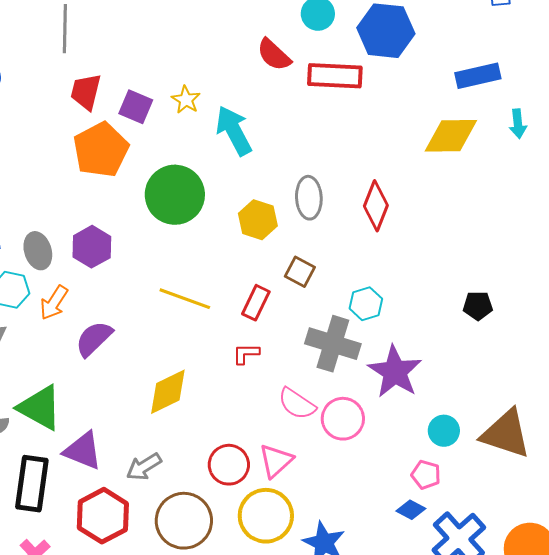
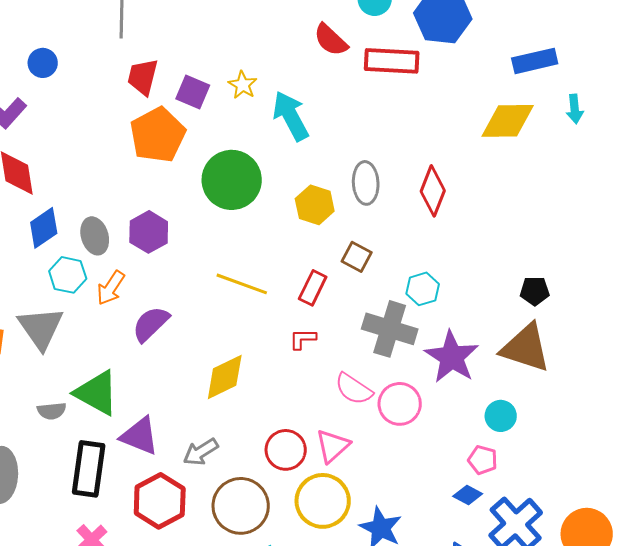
brown triangle: (506, 434) -> (526, 348), moved

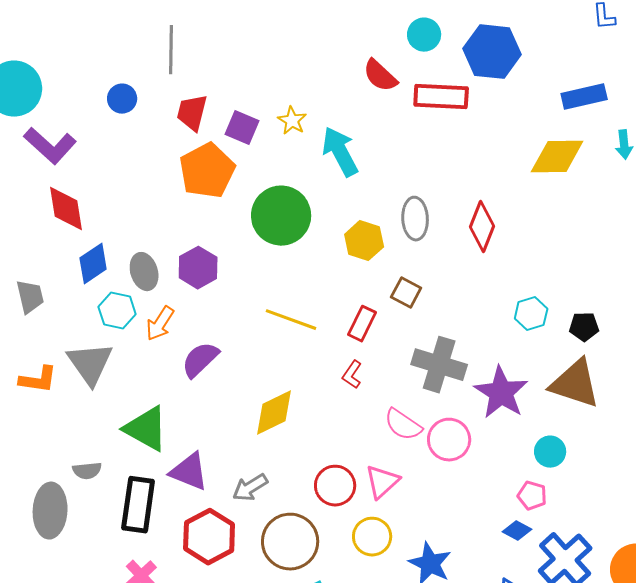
blue circle: (43, 63) -> (122, 99), moved
cyan hexagon: (423, 289) -> (531, 314), moved
red L-shape: (303, 339) -> (352, 375), turned -56
gray semicircle: (52, 411) -> (87, 471), moved
yellow circle: (323, 501) -> (372, 537), size x0.7

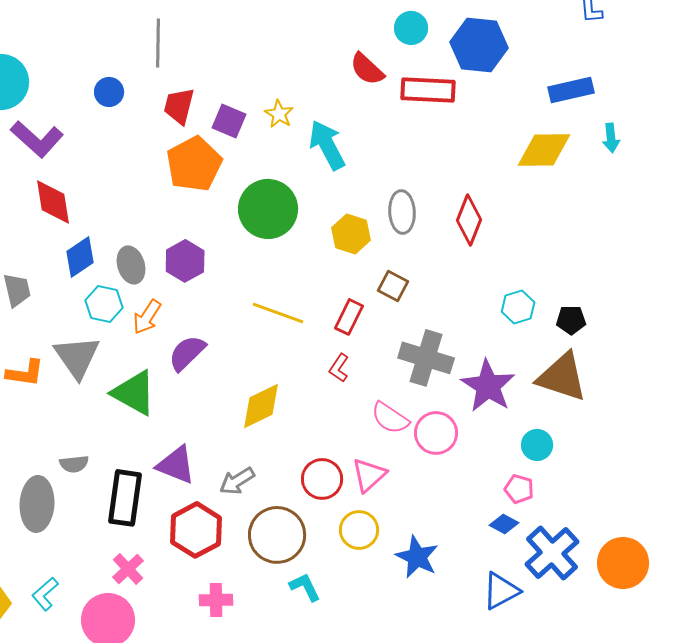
green triangle: (146, 429) -> (134, 393), moved

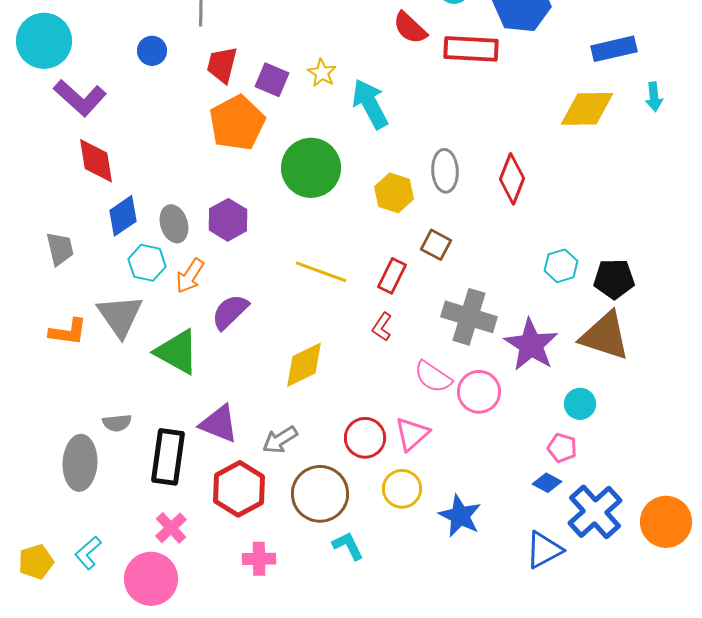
black pentagon: (571, 320) -> (614, 279), size x1.4

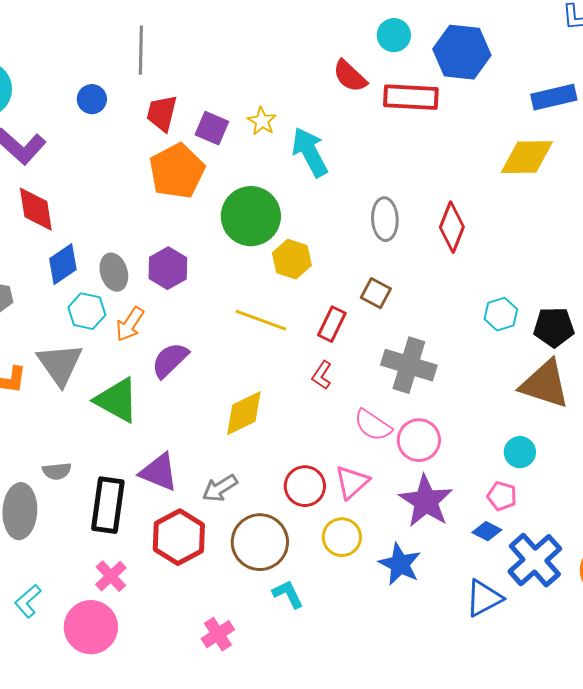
yellow hexagon: (394, 193) -> (292, 259), moved
purple star: (531, 345) -> (426, 501), moved
pink cross: (259, 559) -> (218, 634), moved, turned -32

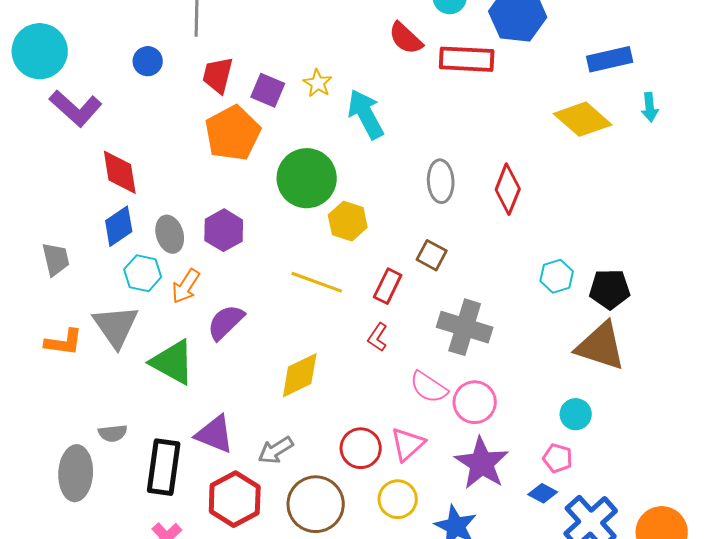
yellow diamond: (527, 157) -> (583, 119), turned 42
red diamond: (36, 209) -> (120, 172), moved

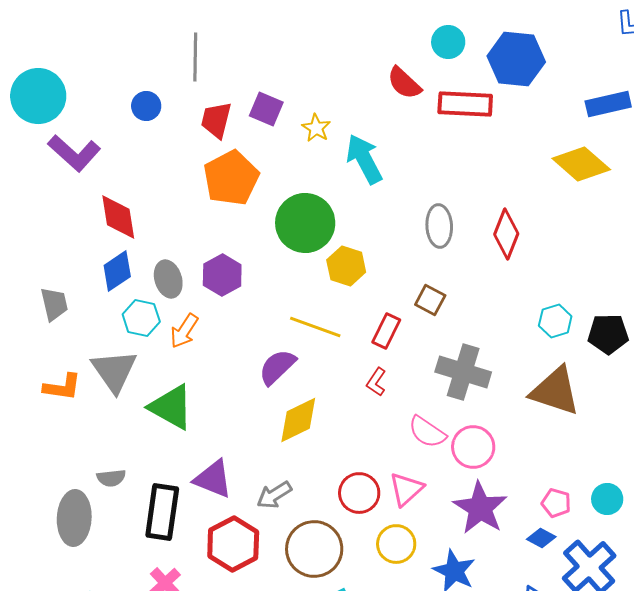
purple square: (268, 90) -> (266, 109), moved
purple semicircle: (226, 322) -> (277, 367), moved
brown triangle: (601, 346) -> (555, 391), moved
cyan circle: (576, 414) -> (607, 499), moved

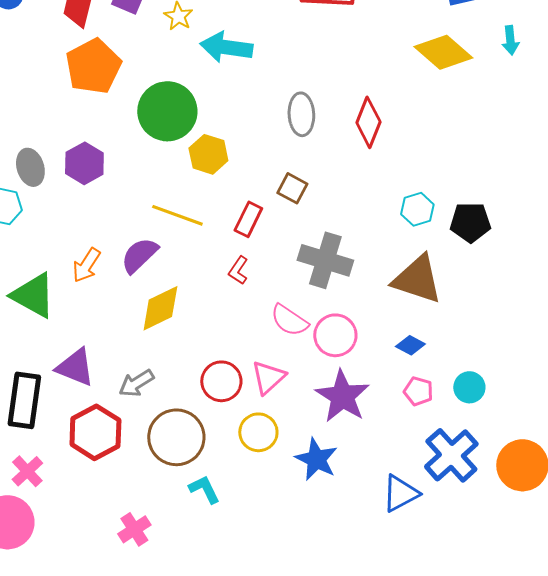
cyan arrow: (364, 159) -> (226, 47), turned -54
orange arrow: (184, 331) -> (86, 265), moved
blue diamond: (541, 538) -> (410, 345), moved

